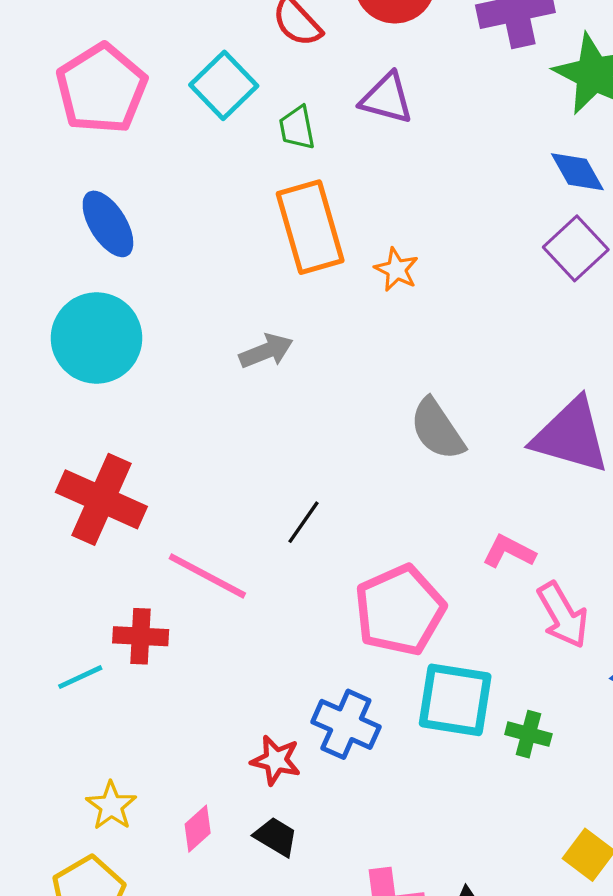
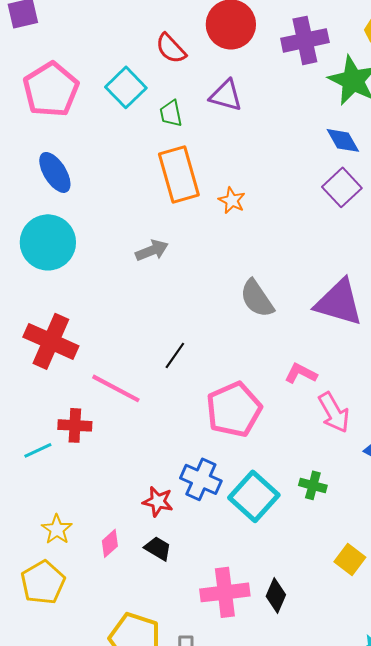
cyan square: (455, 700) -> (254, 496), moved, turned 33

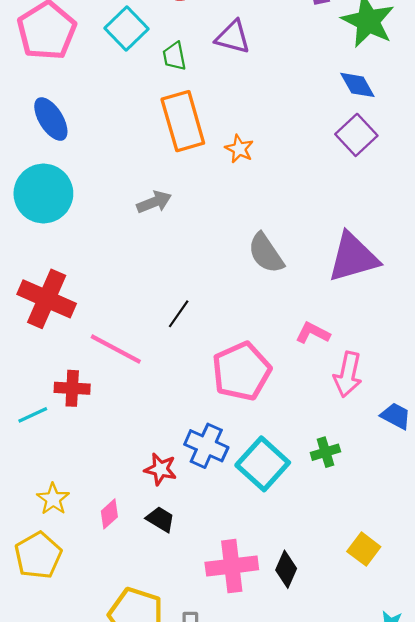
purple triangle: (339, 302) -> (353, 257), turned -32
pink arrow: (334, 412) -> (348, 374), turned 42
green cross: (313, 485) -> (325, 452), turned -32
yellow square: (350, 559) -> (364, 549), moved

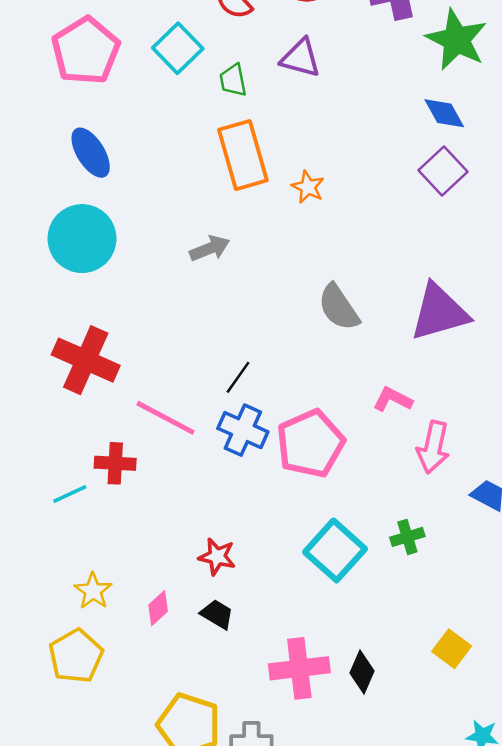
blue cross: (206, 446) -> (243, 430), moved

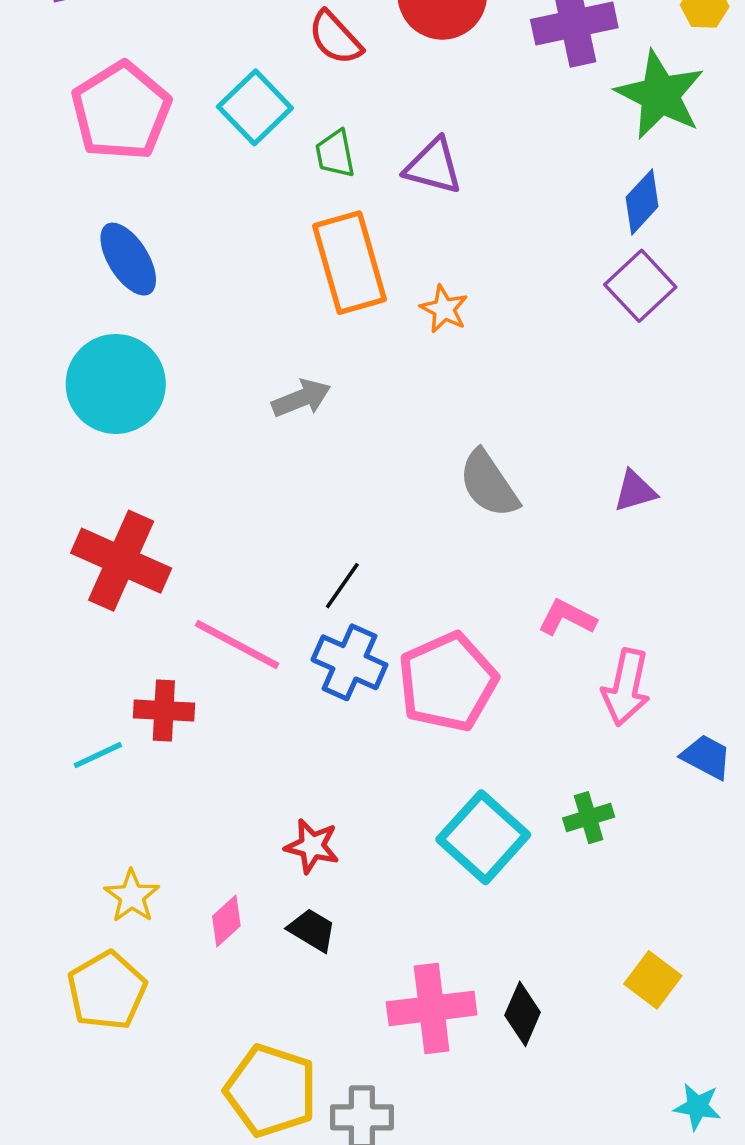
purple triangle: (301, 58) -> (433, 166), moved
blue diamond: (444, 113) -> (642, 202), turned 72
purple triangle: (439, 312) -> (635, 491), size x0.5

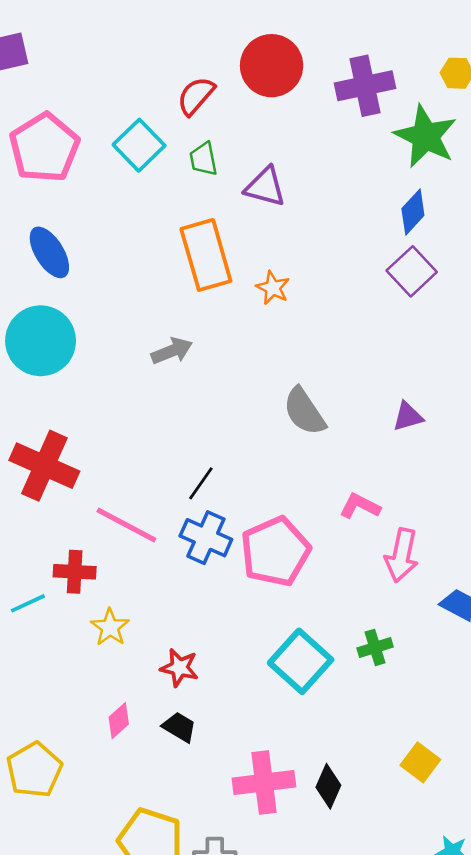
red semicircle: (335, 38) -> (196, 96), turned 84
green trapezoid: (335, 154) -> (203, 159), moved
yellow star: (132, 896) -> (110, 627), moved

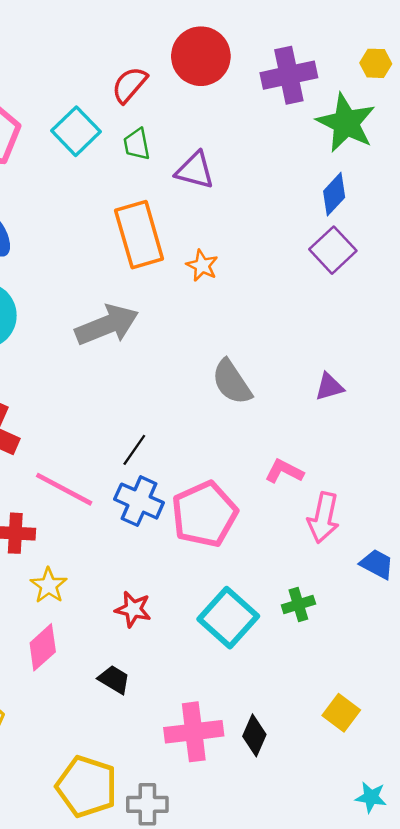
gray arrow: (172, 351) -> (107, 325), size x1.6
red star: (179, 668) -> (133, 609), moved
pink diamond: (119, 721) -> (43, 647), moved, size x1.4

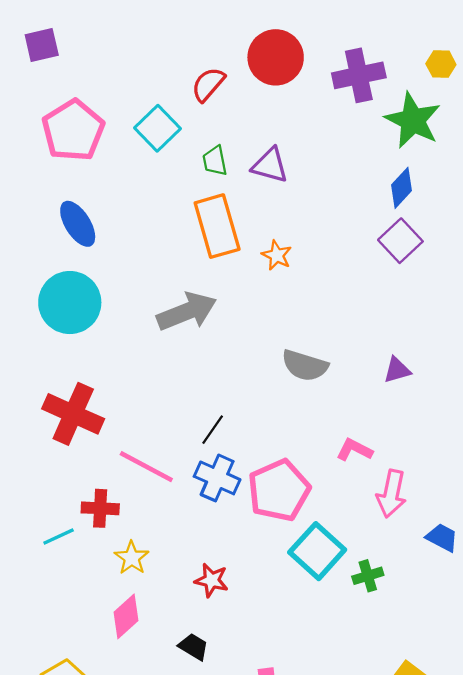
green trapezoid: (137, 144) -> (215, 161), moved
gray semicircle: (232, 382) -> (305, 365), turned -39
cyan square: (228, 618) -> (317, 551), moved

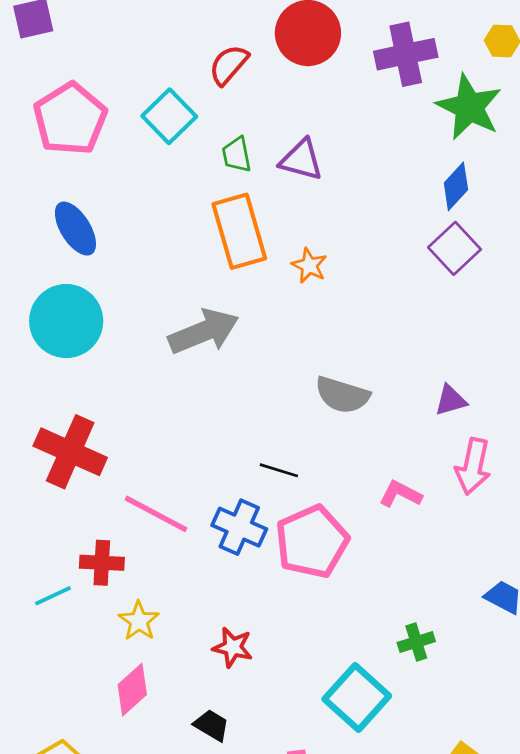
black line: (213, 430) -> (279, 470), moved, turned 72
pink arrow: (391, 494) -> (473, 466), moved
cyan square: (317, 551) -> (357, 698), moved

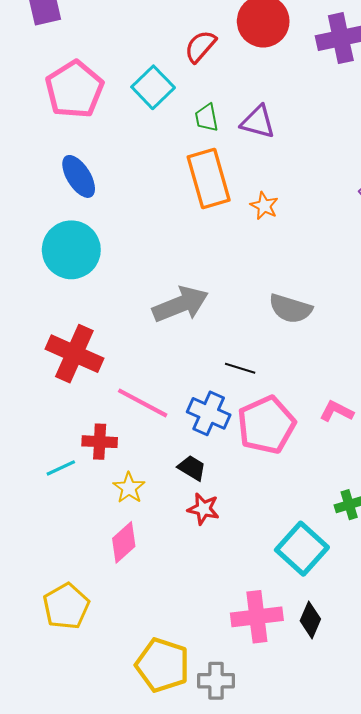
gray arrow: (204, 332) -> (180, 304), moved
pink L-shape: (400, 494) -> (337, 411), moved
black trapezoid: (212, 725) -> (192, 468), moved

